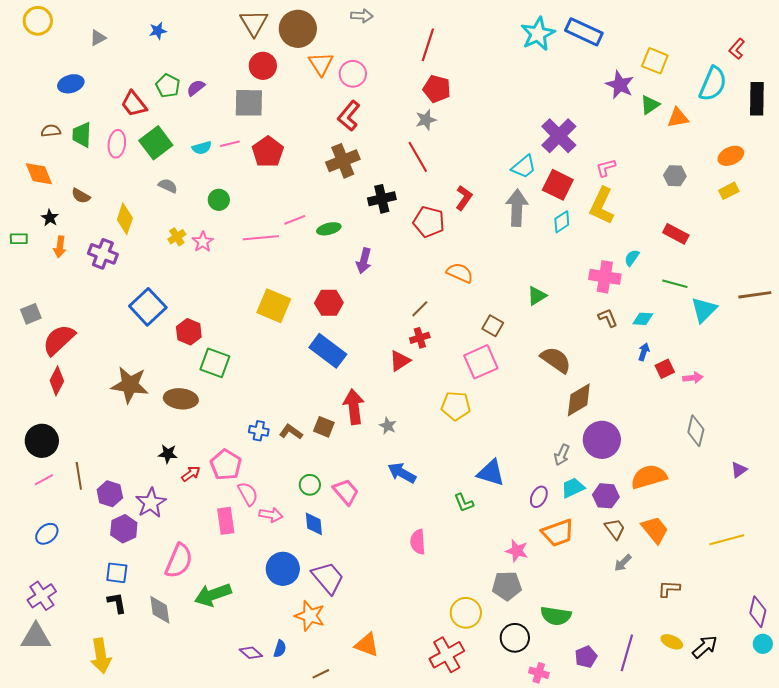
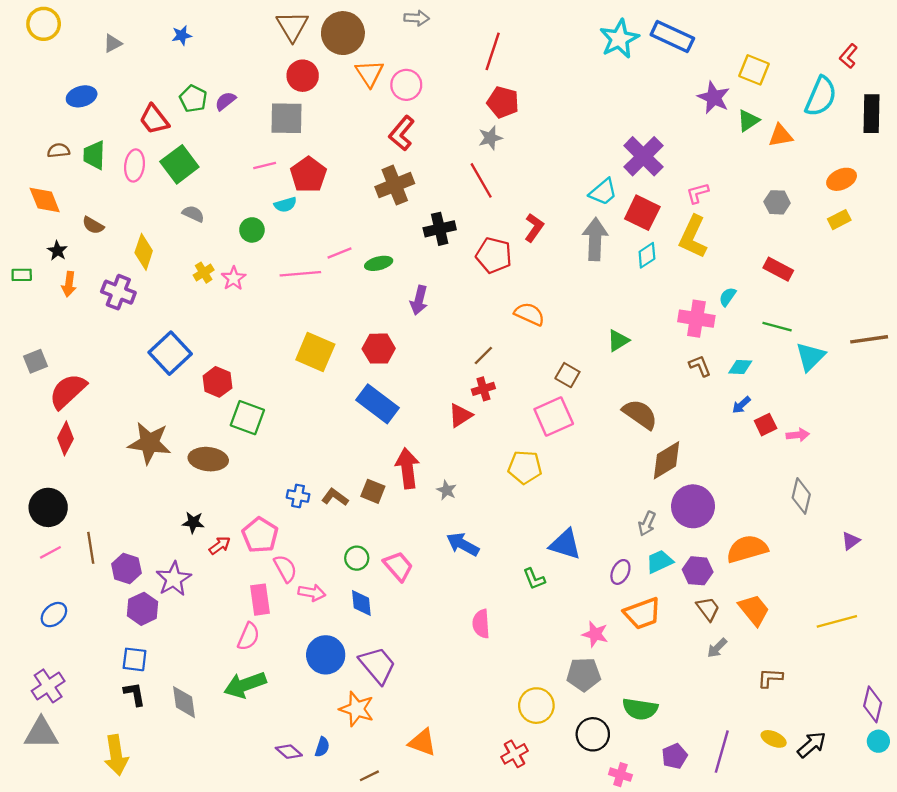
cyan semicircle: (202, 148) -> (285, 205), moved
blue arrow: (644, 352) -> (741, 405), turned -150
pink semicircle: (179, 561) -> (249, 636), moved, size x0.7
red cross: (447, 655) -> (515, 754), size x0.7

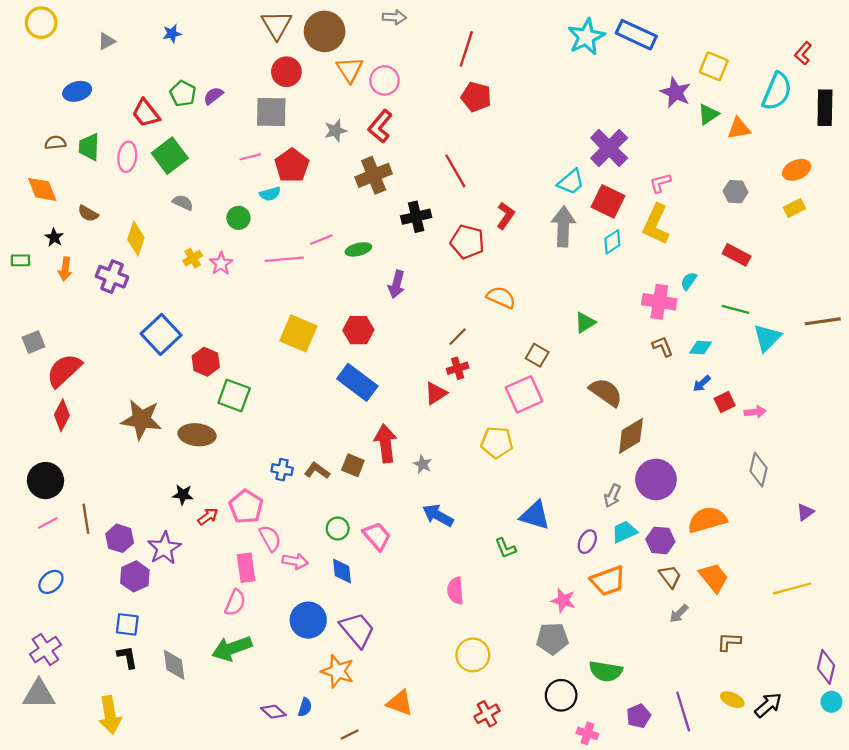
gray star: (490, 138) -> (335, 131), moved
yellow circle: (536, 706) -> (473, 655), moved
purple line: (722, 752) -> (683, 712), turned -33

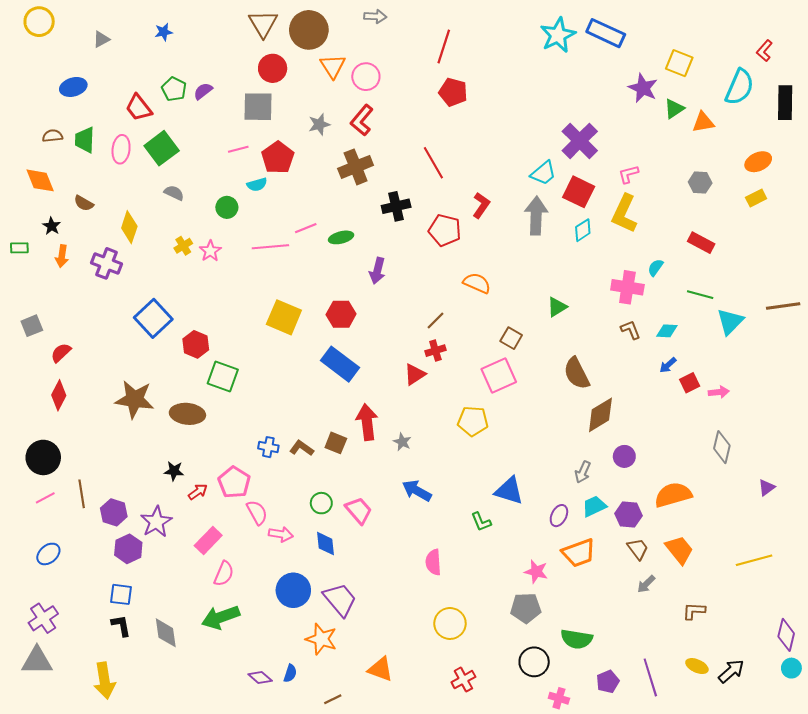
red semicircle: (64, 370) -> (61, 353), size x0.6
brown semicircle: (606, 392) -> (577, 373), turned -152
purple circle: (656, 479) -> (624, 456), size x0.6
pink rectangle: (246, 568) -> (208, 540), moved, turned 52

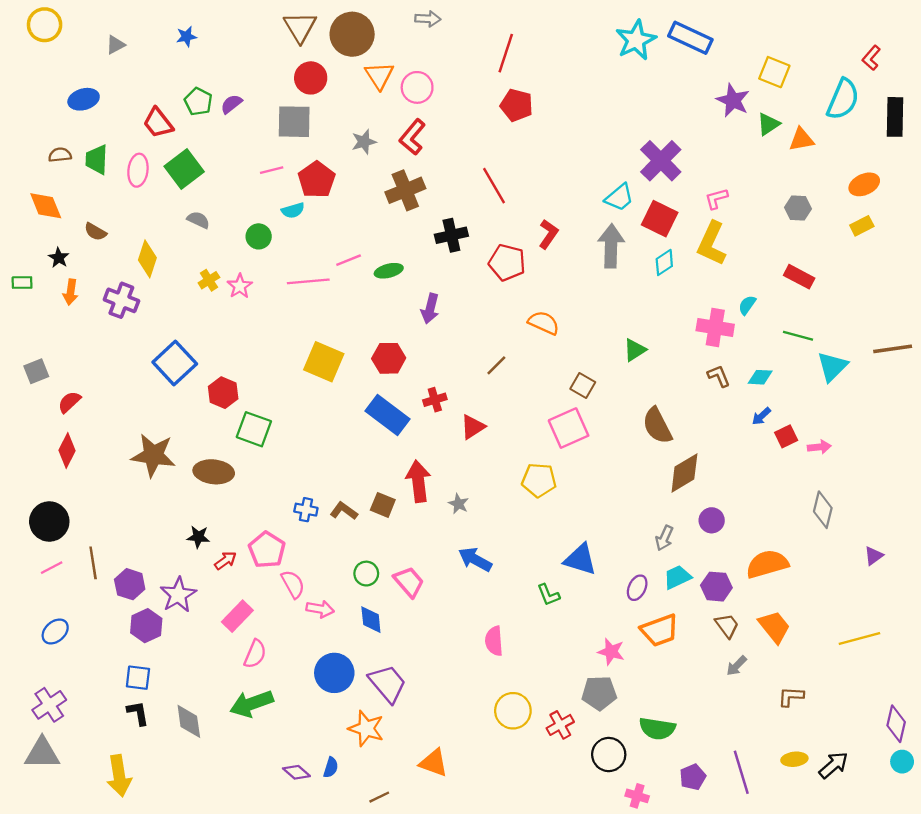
red cross: (435, 351) -> (435, 400), moved
yellow ellipse: (697, 666) -> (794, 759), turned -30
red cross: (463, 680) -> (560, 725), moved

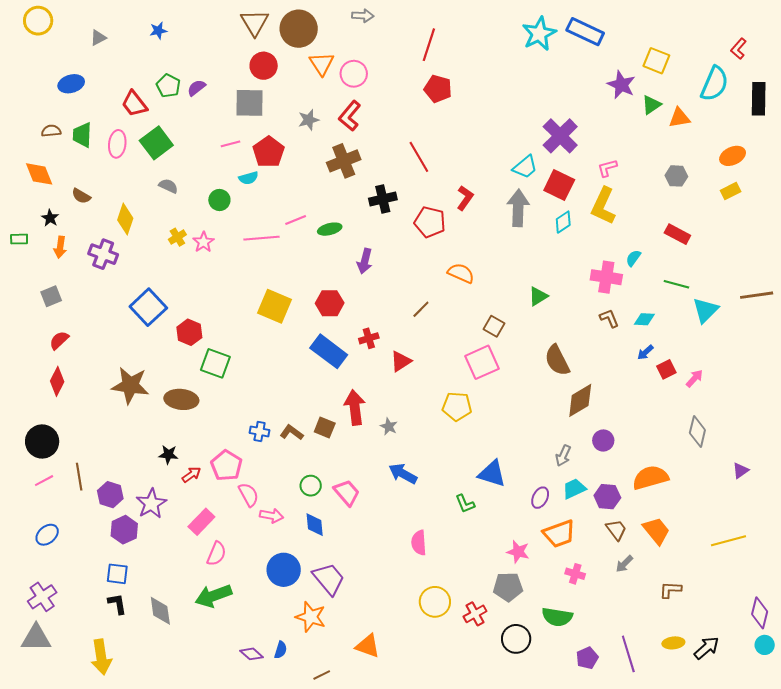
gray square: (36, 371) -> (51, 296), moved
pink arrow: (819, 447) -> (694, 378), turned -42
pink cross: (637, 796) -> (575, 574), moved

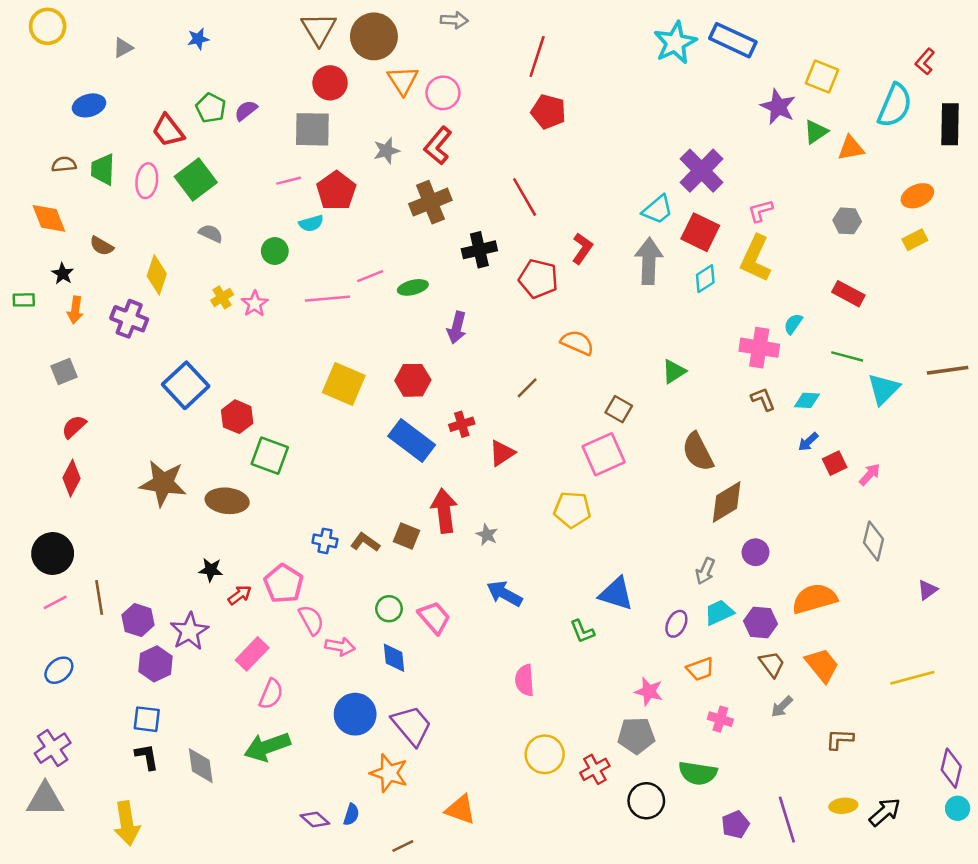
orange trapezoid: (559, 534) -> (700, 669), size x0.7

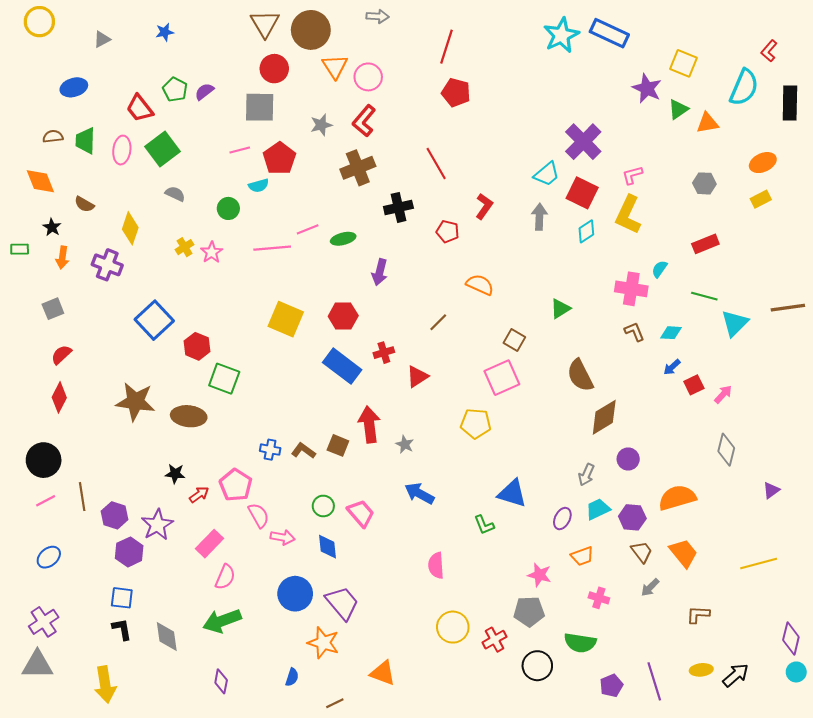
gray arrow: (649, 261) -> (539, 217), size x0.7
red pentagon: (538, 279) -> (448, 231), size x0.7
red rectangle: (848, 294) -> (705, 244), turned -50
purple diamond: (315, 820) -> (221, 681), moved, turned 60

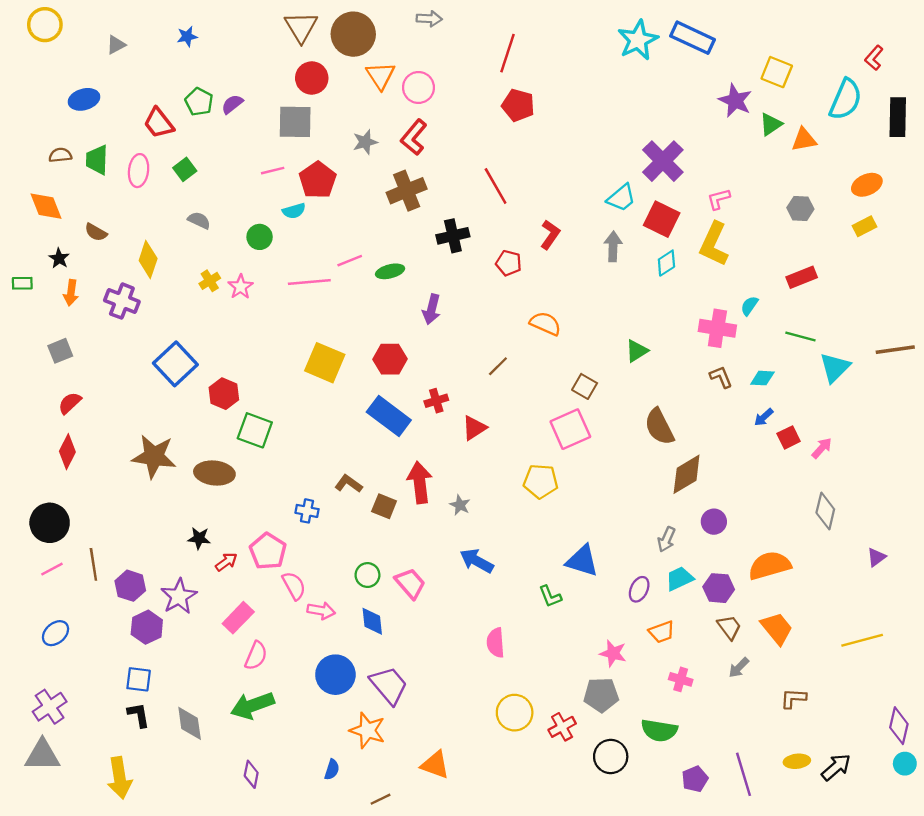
green square: (163, 149) -> (185, 169), size x0.6
brown L-shape: (303, 451) -> (349, 484), moved

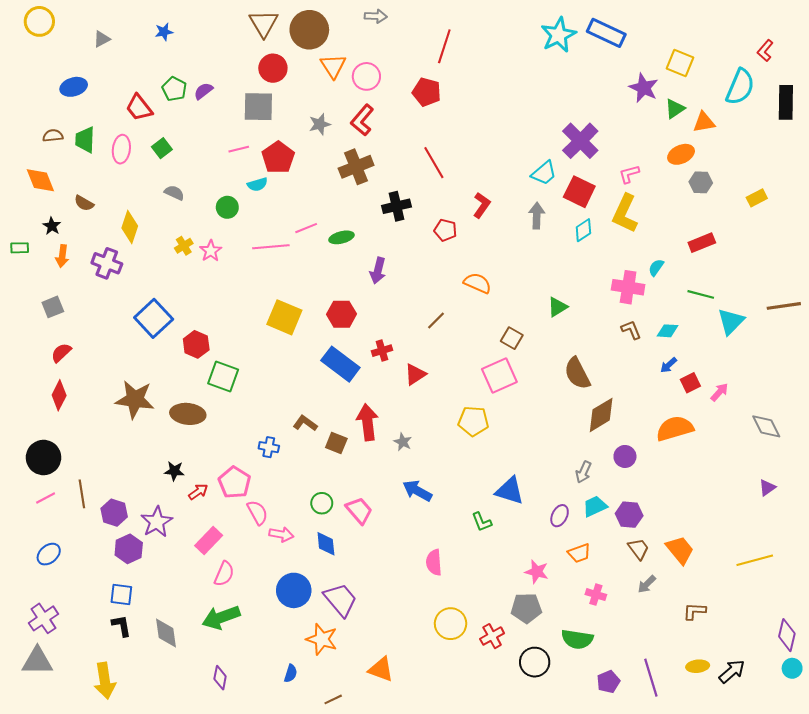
red pentagon: (518, 105) -> (427, 92), moved
orange ellipse: (867, 185) -> (681, 154), moved
gray diamond: (825, 511) -> (766, 426), moved, turned -40
orange semicircle: (770, 566) -> (675, 428), moved

